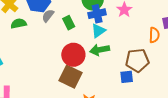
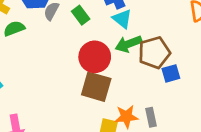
cyan triangle: (98, 31) -> (122, 19), turned -35
brown pentagon: (137, 60) -> (154, 53), moved

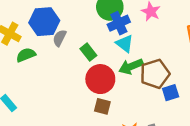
green rectangle: (81, 15) -> (88, 52), moved
brown square: (96, 87) -> (102, 106), size x0.6

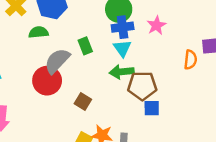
gray semicircle: (60, 38) -> (57, 61), moved, size x1.6
green semicircle: (26, 55) -> (38, 32), moved
red circle: (100, 79) -> (47, 81), moved

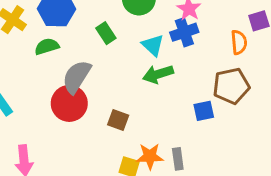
blue cross: (123, 27) -> (184, 32), moved
green rectangle: (85, 46) -> (106, 33), moved
brown pentagon: (142, 86) -> (231, 86), moved

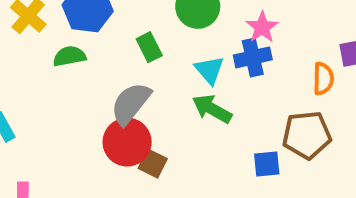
green arrow: (158, 74) -> (212, 109), turned 40
gray semicircle: (77, 77) -> (131, 104), moved
red circle: (69, 103) -> (127, 142), moved

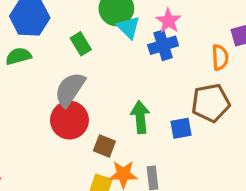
cyan triangle: (209, 70) -> (128, 27), moved
green arrow: (212, 109) -> (140, 117), moved, turned 60
brown square: (153, 163) -> (104, 146), moved

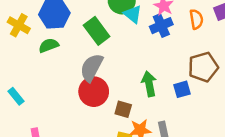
green rectangle: (81, 44) -> (97, 31), size x1.5
orange semicircle: (220, 57) -> (196, 19), moved

